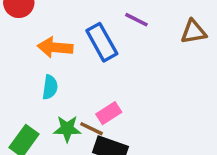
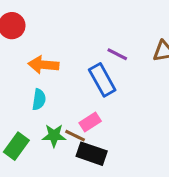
purple line: (136, 20) -> (117, 54), moved
blue rectangle: (102, 42) -> (102, 80), moved

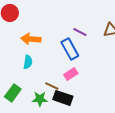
pink rectangle: (90, 122) -> (71, 74), moved
green star: (54, 136) -> (40, 99), moved

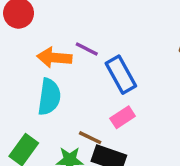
purple line: (80, 32) -> (87, 49), moved
cyan semicircle: (28, 62) -> (49, 97), size x1.5

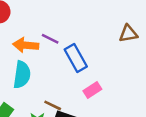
pink rectangle: (123, 117) -> (92, 90), moved

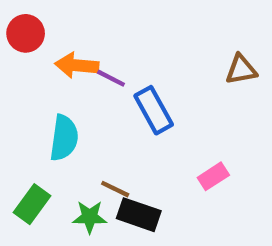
orange arrow: (26, 45) -> (77, 65), moved
pink rectangle: (92, 90) -> (213, 176), moved

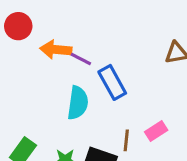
cyan semicircle: (64, 138) -> (78, 103), moved
brown line: (115, 189) -> (126, 140), moved, turned 70

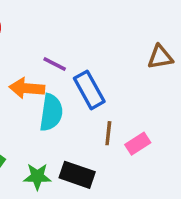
orange arrow: (56, 50) -> (27, 88), moved
brown line: (126, 140) -> (108, 133), moved

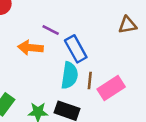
cyan semicircle: (51, 112) -> (70, 75), moved
pink rectangle: (138, 144) -> (111, 88), size x1.5

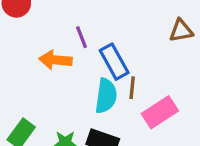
purple line: (51, 30) -> (82, 37), turned 42
brown line: (90, 80) -> (132, 88), moved

